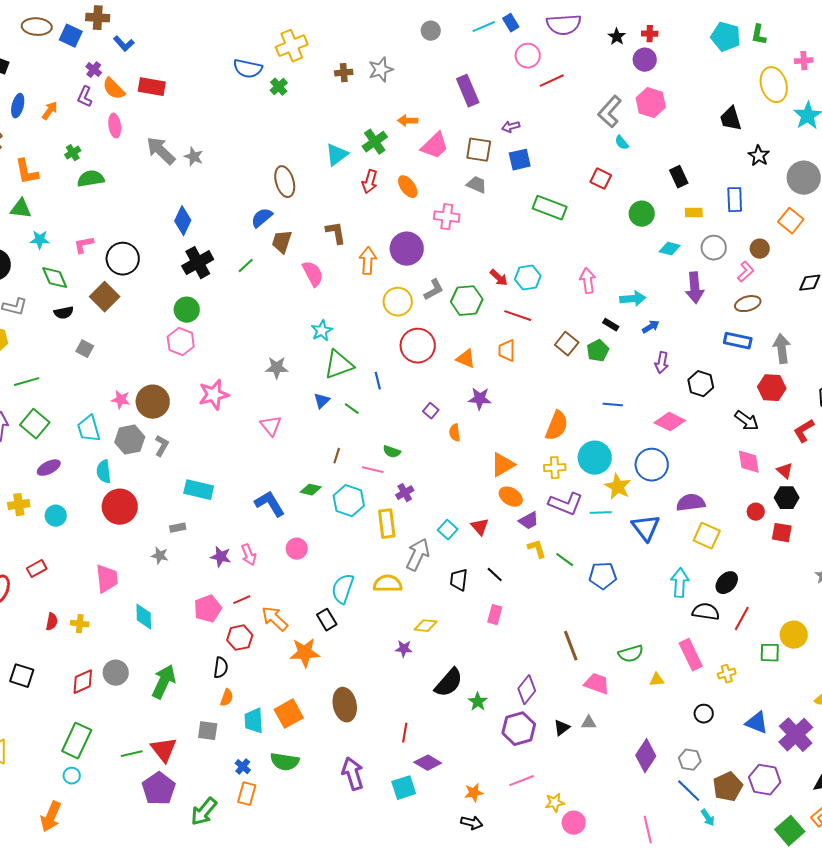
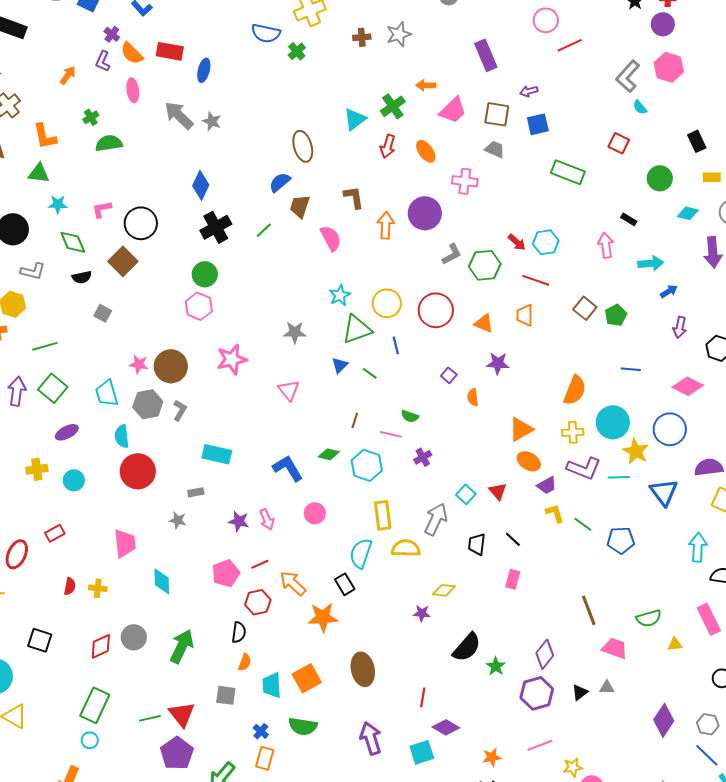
blue ellipse: (18, 106) -> (204, 70), moved
yellow circle: (398, 302) -> (387, 303), moved
black rectangle: (611, 325) -> (629, 219), moved
yellow rectangle: (387, 524) -> (383, 515), moved

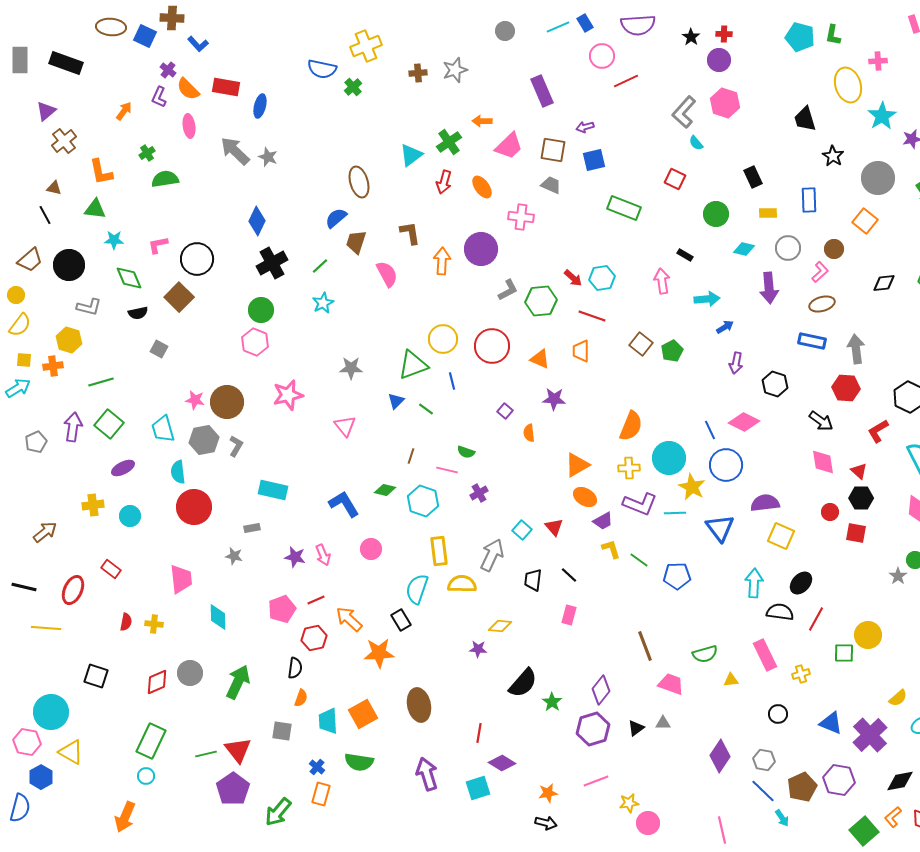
cyan star: (340, 295) -> (323, 303), moved
blue line: (631, 369) -> (710, 430), moved, turned 60
red rectangle: (55, 533) -> (111, 569), turned 66

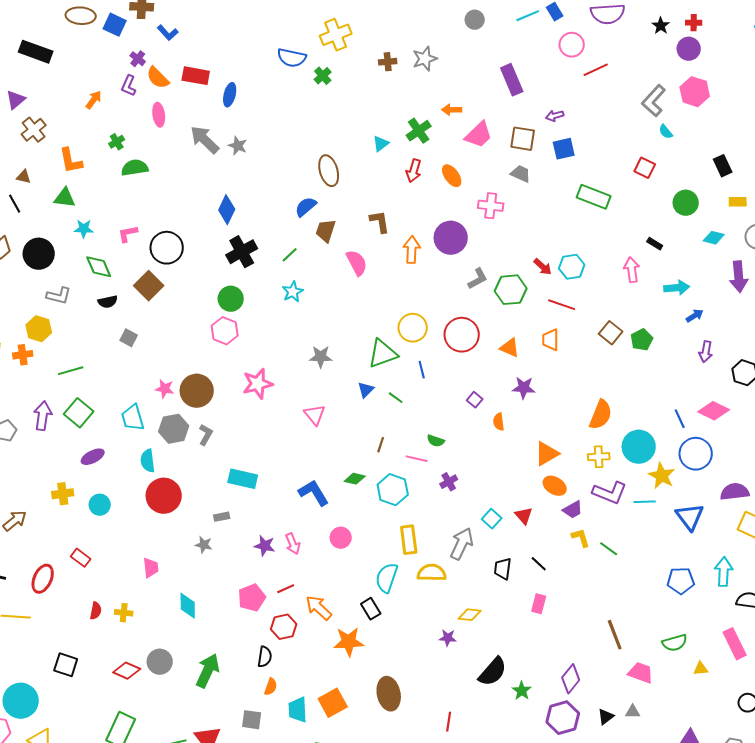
cyan triangle: (411, 155) -> (381, 144), size x0.7
blue pentagon: (677, 576) -> (681, 581), moved
pink trapezoid: (181, 579) -> (151, 568), size x0.7
red diamond: (157, 682) -> (127, 671), turned 48

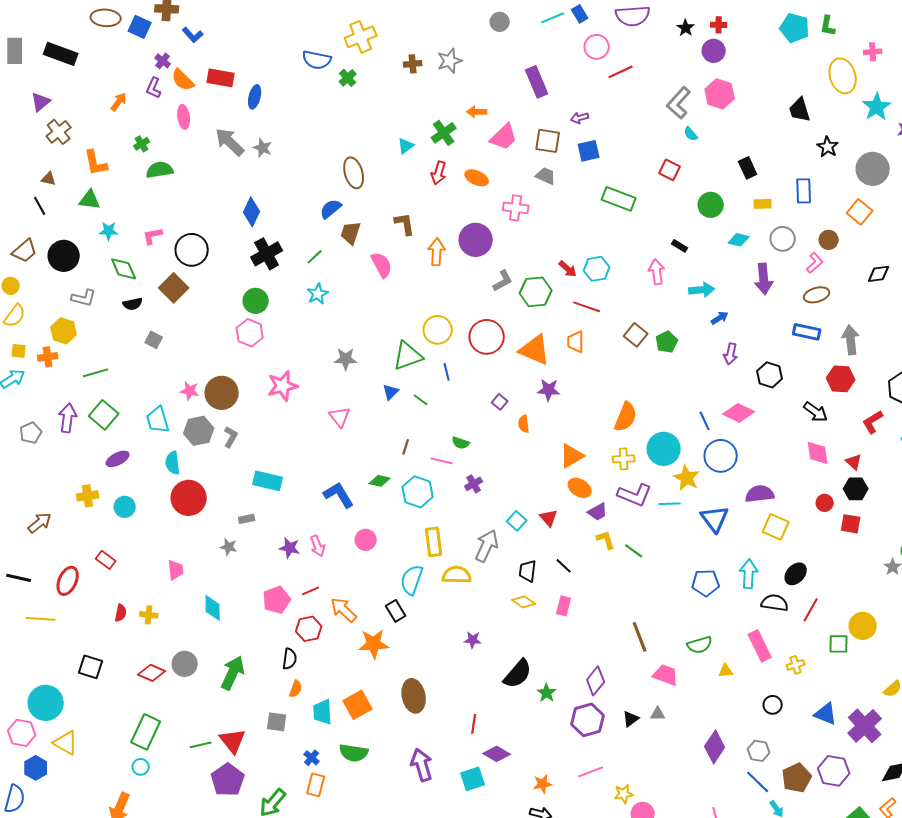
orange ellipse: (452, 176) -> (477, 178), turned -30
orange triangle: (510, 348) -> (535, 350), size x1.6
yellow diamond: (470, 615) -> (524, 602), moved, turned 30

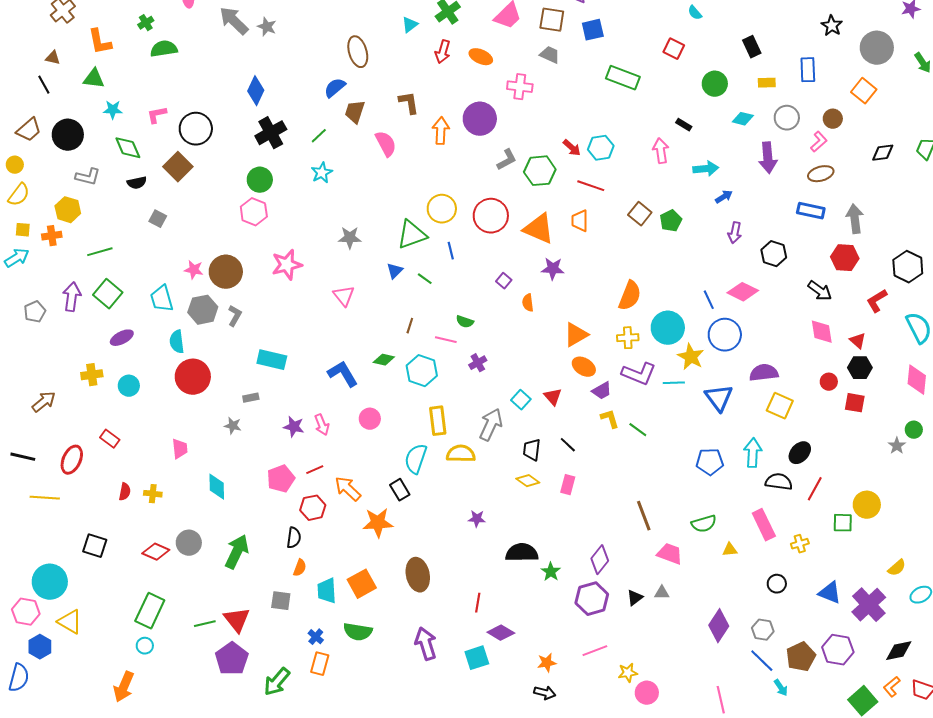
black semicircle: (518, 674) -> (522, 553), turned -132

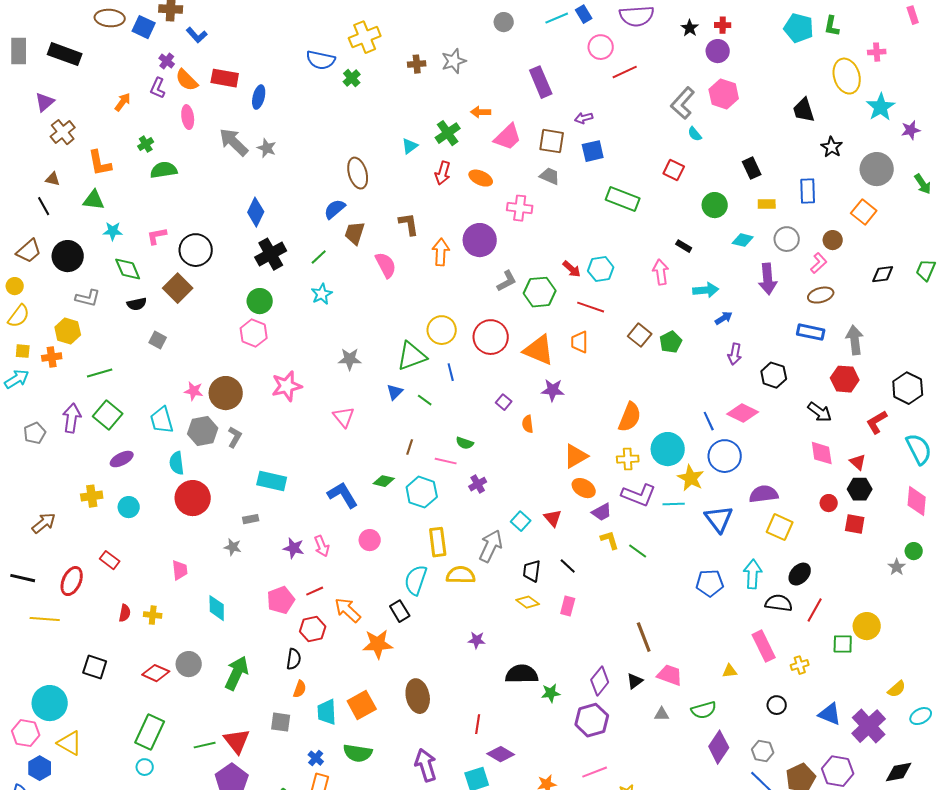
green semicircle: (704, 524) -> (704, 710), moved
green star: (551, 572) -> (551, 693), turned 30
black triangle: (635, 598) -> (635, 681), moved

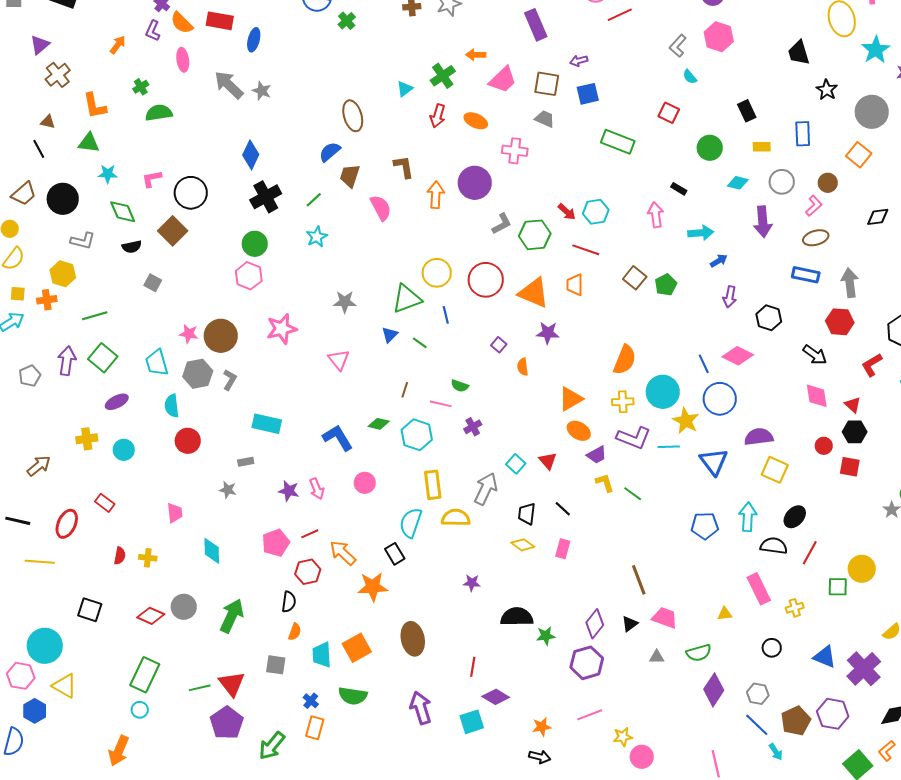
gray L-shape: (683, 103) -> (678, 46), size x0.7
red circle: (193, 498) -> (188, 441), size x0.7

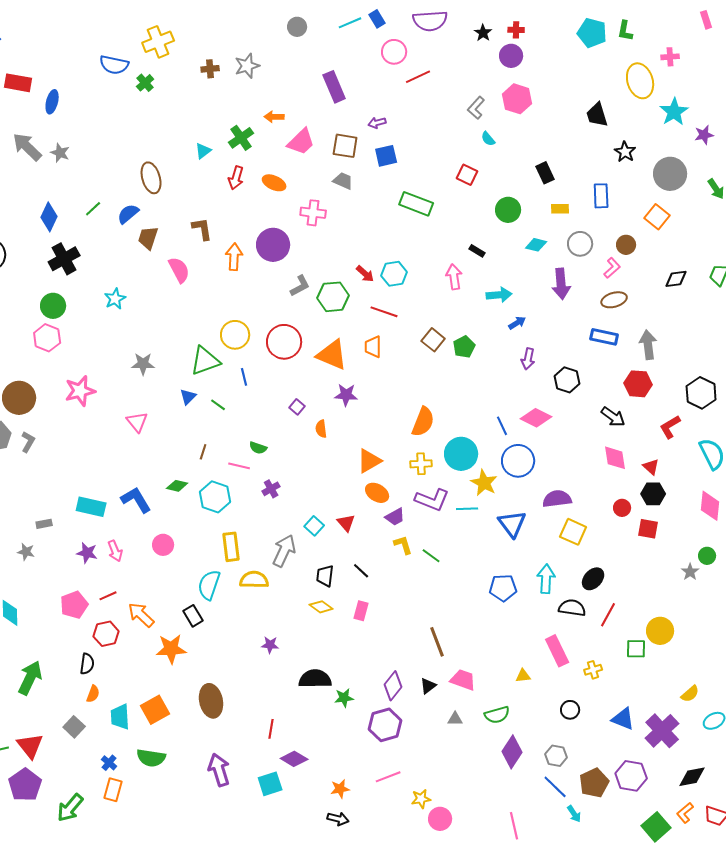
green line: (314, 200) -> (93, 209), moved
cyan rectangle: (267, 424) -> (91, 507), moved
gray square: (276, 665) -> (74, 727), turned 35

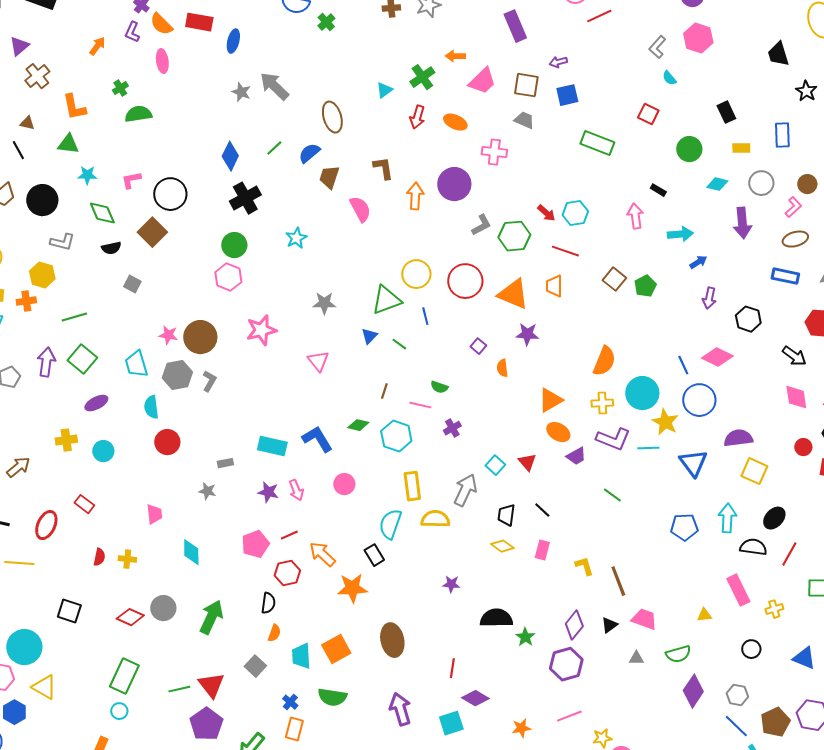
gray arrow: (27, 147) -> (274, 86), moved
yellow L-shape: (403, 545) -> (584, 566), moved
green star: (344, 698) -> (525, 637), turned -30

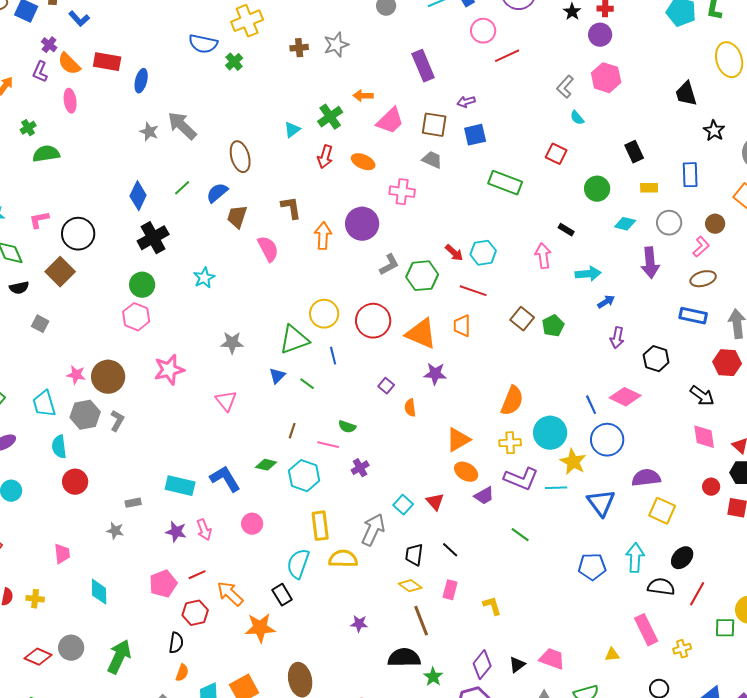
brown line: (618, 581) -> (421, 621), moved

